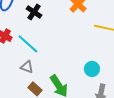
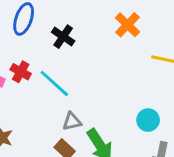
gray triangle: (27, 67) -> (72, 121), moved, turned -32

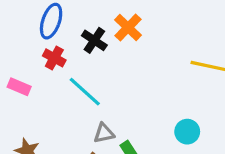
orange cross: (128, 25) -> (128, 28), moved
red cross: (21, 72) -> (54, 58), moved

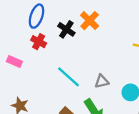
cyan line: (85, 92) -> (69, 77), moved
gray triangle: (104, 133) -> (102, 81), moved

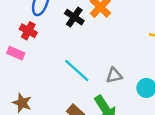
red cross: (39, 42) -> (28, 31), moved

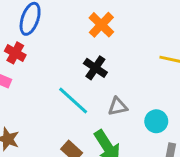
black cross: (74, 17) -> (95, 68), moved

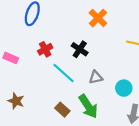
orange cross: (101, 25) -> (98, 18), moved
red cross: (15, 53) -> (45, 49), moved, turned 32

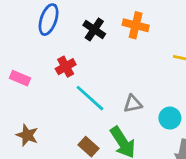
orange cross: (98, 18) -> (136, 25), turned -30
black cross: (80, 49) -> (94, 30), moved

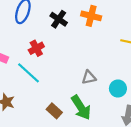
cyan line: (90, 98) -> (28, 73), moved

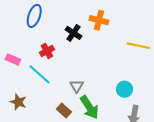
black cross: (59, 19) -> (73, 33), moved
gray triangle: (89, 77) -> (77, 86), moved, turned -48

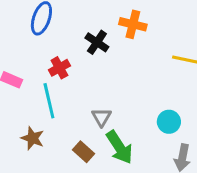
cyan line: (39, 74) -> (49, 101), turned 35
brown star: (18, 102) -> (32, 138), moved

